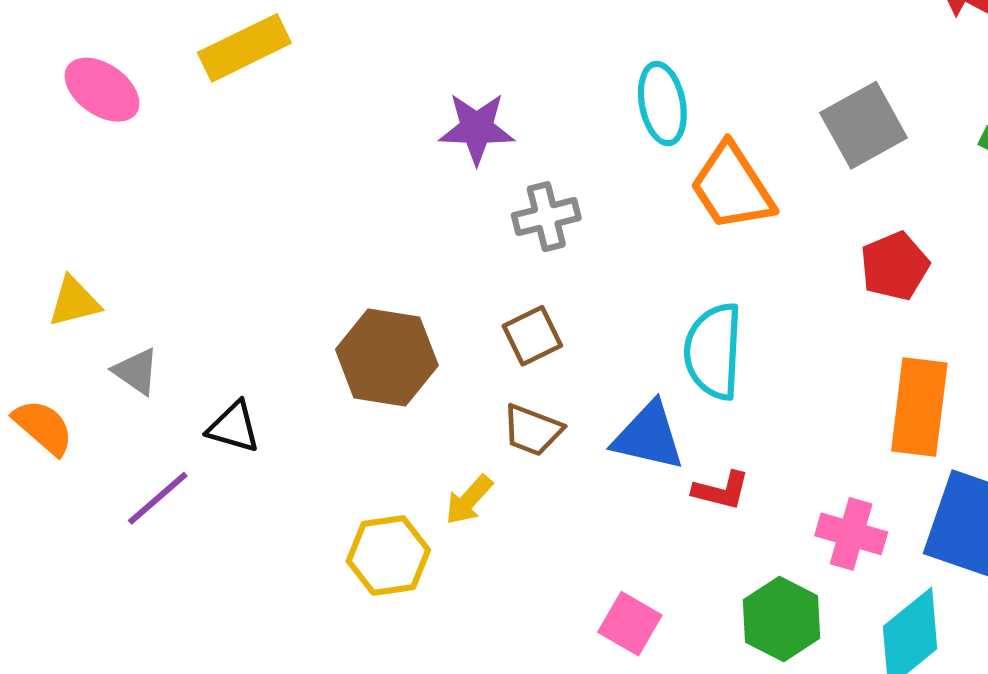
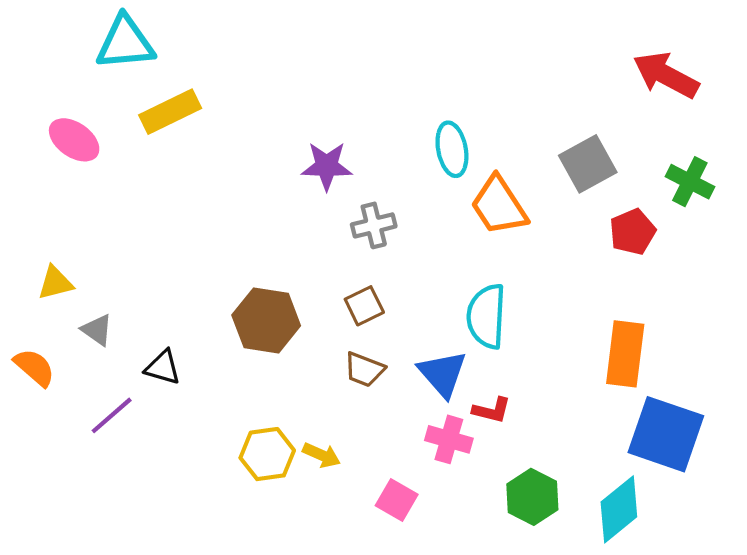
red pentagon: (895, 266) -> (633, 232), moved
blue triangle: (648, 436) -> (443, 374), turned 36
yellow arrow: (469, 500) -> (321, 455), moved, turned -108
pink cross: (851, 534) -> (449, 439), moved
pink square: (630, 624) -> (397, 500), moved

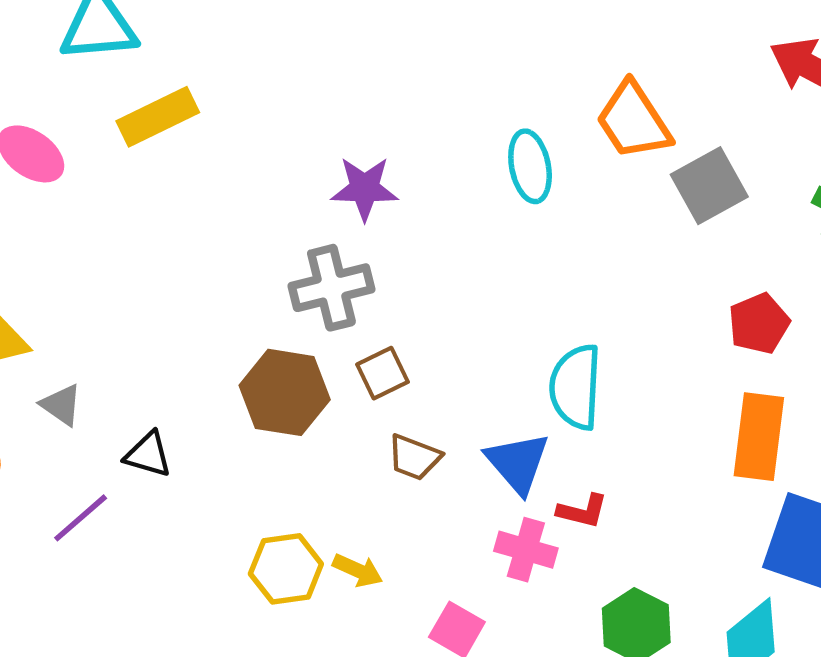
orange trapezoid: (499, 206) -> (633, 121), moved
gray cross: (374, 225) -> (331, 288), moved, size x1.4
red pentagon: (633, 232) -> (759, 324), moved
brown square: (364, 306) -> (382, 373), moved

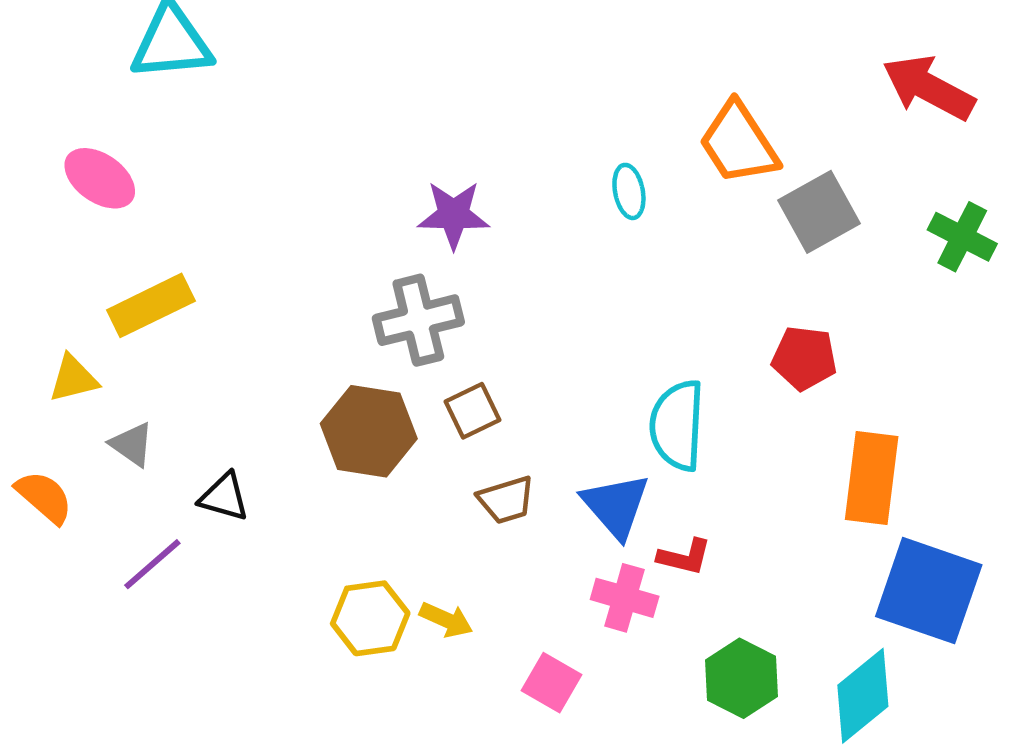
yellow rectangle: (158, 117) -> (151, 305), moved
cyan ellipse: (530, 166) -> (629, 191), size x0.7
red pentagon: (759, 324) -> (804, 358), moved, turned 30
brown trapezoid: (414, 457) -> (506, 500), turned -38

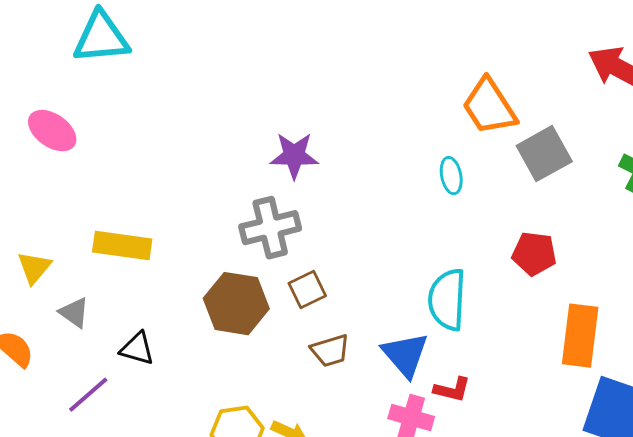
cyan ellipse: (629, 191) -> (451, 176), moved
yellow rectangle: (151, 305) -> (122, 246), moved, turned 34
yellow triangle: (73, 379) -> (34, 268), turned -36

